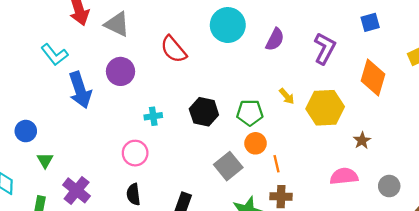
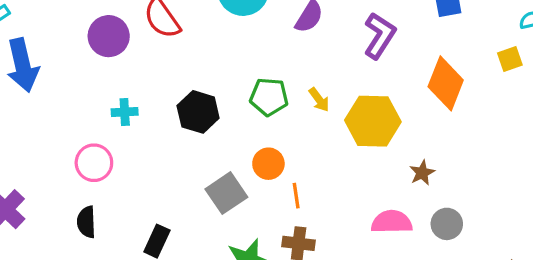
purple circle: (121, 71) -> (109, 36), moved
green pentagon: (250, 113) -> (269, 97), moved
gray circle: (389, 186) -> (447, 224), moved

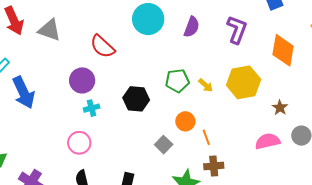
purple circle: (109, 36) -> (82, 80), moved
yellow arrow: (319, 100) -> (206, 85), moved
gray square: (226, 193) -> (164, 145), size x0.7

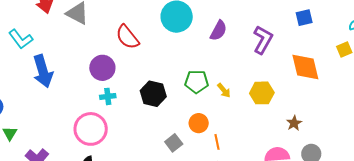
orange diamond: (283, 50) -> (305, 67), turned -32
yellow hexagon: (244, 82) -> (262, 93), size x0.7
pink circle: (79, 143) -> (91, 129), size x1.4

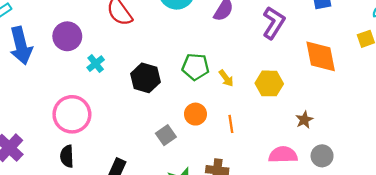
purple circle: (102, 68) -> (67, 36), moved
cyan cross: (108, 96) -> (96, 64), moved, turned -35
orange line: (217, 142) -> (231, 124), moved

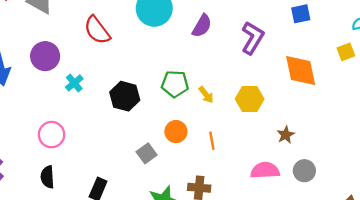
pink circle: (72, 114) -> (52, 135), size x0.7

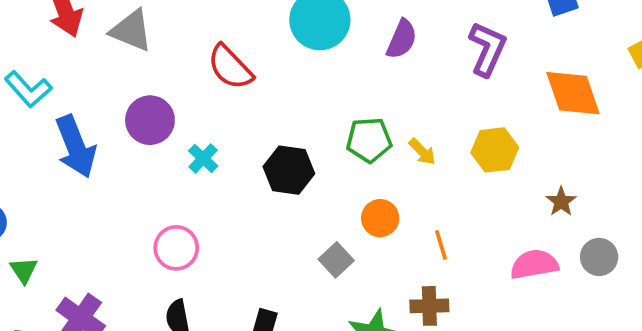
orange line: (212, 141) -> (441, 245), moved

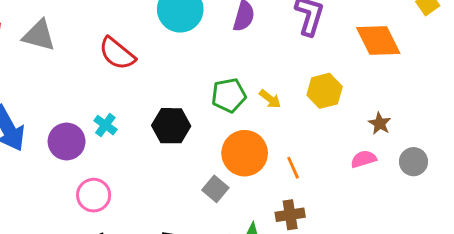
purple circle: (150, 120) -> (67, 141), moved
orange circle: (380, 218) -> (245, 153), size x1.6
pink semicircle: (534, 264) -> (364, 159), moved, size x0.7

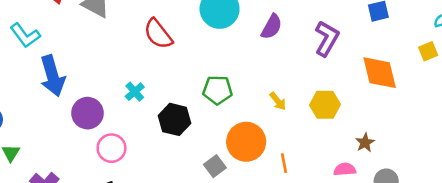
green pentagon: (229, 95) -> (218, 90), moved
black hexagon: (171, 126) -> (175, 119), moved
purple circle: (67, 141) -> (87, 113), moved

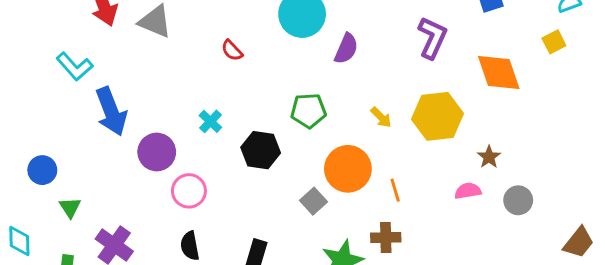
purple semicircle: (272, 27) -> (346, 49), moved
red semicircle: (158, 34) -> (232, 50), size x0.6
yellow hexagon: (325, 105) -> (437, 116), size x1.4

